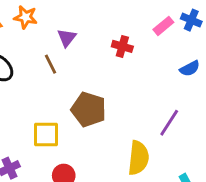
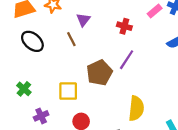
brown pentagon: (89, 110) -> (100, 73), turned 30
purple line: (169, 123) -> (127, 60), moved

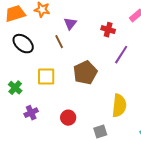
purple line: (127, 60) -> (121, 55), moved
yellow square: (68, 91) -> (46, 77), moved

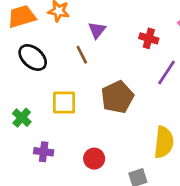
purple cross: (31, 113) -> (44, 152), turned 32

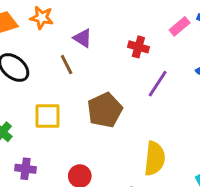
purple triangle: (97, 30) -> (83, 38), turned -36

